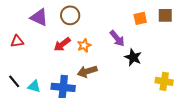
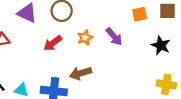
orange star: (84, 45) -> (85, 38), moved
black star: (133, 57) -> (161, 45), moved

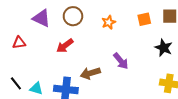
purple arrow: (114, 36) -> (121, 61), moved
orange star: (85, 38) -> (109, 22), moved

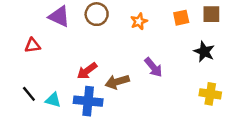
red arrow: (65, 46) -> (87, 71), moved

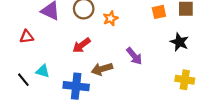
orange star: (139, 21) -> (111, 18), moved
red arrow: (87, 71) -> (81, 45), moved
cyan triangle: (53, 100) -> (43, 71), moved

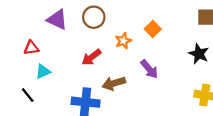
orange square: (159, 12) -> (153, 29), moved, turned -32
orange star: (111, 18) -> (123, 41), moved
cyan triangle: (43, 71) -> (43, 71), moved, turned -40

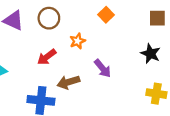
orange square: (153, 29) -> (106, 15), moved

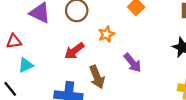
brown arrow: (68, 82) -> (97, 77), turned -95

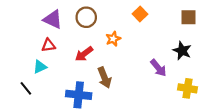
red triangle: (14, 41) -> (48, 45), moved
purple arrow: (132, 63) -> (158, 68), moved

